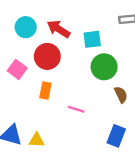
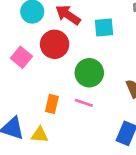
green circle: (104, 67) -> (89, 73), moved
orange rectangle: (45, 91) -> (52, 104), moved

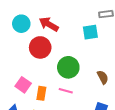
cyan square: (104, 27) -> (90, 32), moved
pink square: (21, 57) -> (23, 85), moved

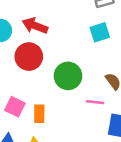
cyan square: (90, 32) -> (100, 32), moved
pink line: (66, 91) -> (95, 102), moved

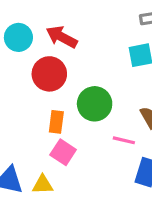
pink square: (15, 107) -> (63, 152), moved
orange rectangle: (39, 114) -> (56, 122), moved

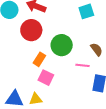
orange rectangle: (56, 122) -> (39, 59), turned 32

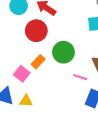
pink square: (46, 78) -> (22, 74), moved

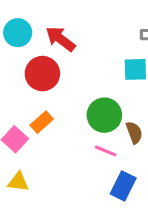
green circle: (63, 52) -> (104, 115), moved

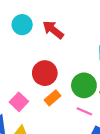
red circle: (42, 74) -> (45, 73), moved
orange rectangle: (42, 122) -> (52, 98), moved

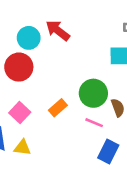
cyan circle: (22, 25) -> (29, 38), moved
red circle: (45, 73) -> (19, 67), moved

